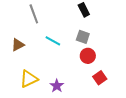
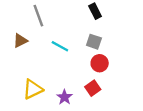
brown triangle: (18, 45) -> (20, 41), moved
red square: (100, 78) -> (93, 88), moved

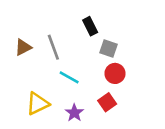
black rectangle: (95, 11) -> (90, 26), moved
gray line: (38, 16) -> (53, 47), moved
cyan line: (60, 46) -> (69, 77), moved

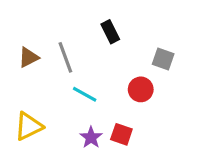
gray square: (108, 49) -> (163, 59), moved
red square: (107, 102) -> (121, 134), moved, turned -36
yellow triangle: (38, 104) -> (29, 126), moved

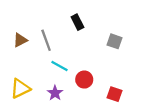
red circle: (141, 89) -> (84, 80), moved
red square: (121, 134) -> (115, 94), moved
purple star: (91, 137) -> (55, 93), moved

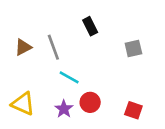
gray square: (115, 41) -> (133, 49), turned -32
red circle: (84, 80) -> (90, 102), moved
yellow triangle: (20, 88) -> (23, 104), turned 50

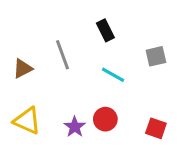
brown triangle: (23, 47) -> (23, 69), moved
cyan line: (69, 77) -> (113, 75), moved

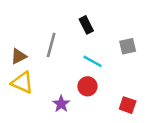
gray line: (62, 55) -> (51, 45), turned 35
red circle: (105, 119) -> (87, 86), moved
yellow triangle: (27, 121) -> (22, 83), moved

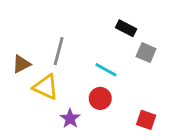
black rectangle: (86, 25) -> (126, 28), moved, turned -36
gray square: (128, 46) -> (146, 53), turned 36
yellow triangle: (22, 83) -> (46, 87), moved

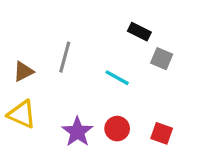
yellow triangle: (46, 87) -> (22, 114), moved
red circle: (100, 98) -> (117, 129), moved
purple star: (70, 118) -> (77, 132), size x1.4

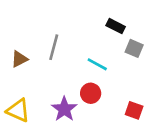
yellow triangle: (22, 114) -> (18, 110), moved
red circle: (117, 129) -> (91, 93), moved

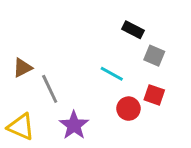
gray line: (54, 47) -> (50, 89), moved, turned -40
red circle: (91, 93) -> (128, 109), moved
red square: (134, 110) -> (154, 95), moved

